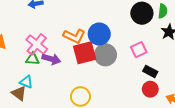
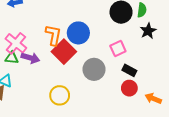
orange L-shape: (74, 36) -> (53, 35), turned -105
red square: (85, 53) -> (64, 52), turned -30
gray circle: (105, 55) -> (94, 69), moved

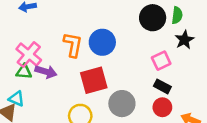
pink square: (118, 49) -> (161, 61), moved
red square: (64, 52) -> (94, 80), moved, turned 30
gray circle: (94, 69) -> (122, 104), moved

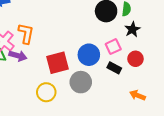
blue circle: (102, 42) -> (89, 55), moved
orange L-shape: (73, 45) -> (26, 33), moved
red circle: (162, 107) -> (136, 59), moved

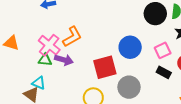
orange L-shape: (26, 33) -> (72, 37), turned 50
blue circle: (89, 55) -> (130, 47), moved

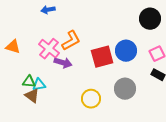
green triangle: (45, 60) -> (29, 82), moved
red square: (105, 67) -> (102, 57), moved
cyan triangle: (39, 83) -> (39, 85), turned -32

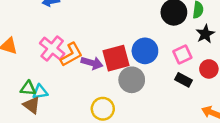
orange L-shape: (71, 41) -> (71, 54), moved
purple arrow: (63, 63) -> (92, 63), moved
gray circle: (125, 89) -> (132, 80), moved

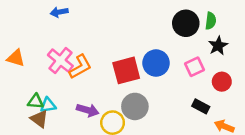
purple arrow: (92, 63) -> (88, 110), moved
gray circle: (132, 80) -> (135, 106), moved
black rectangle: (184, 80) -> (201, 106), moved

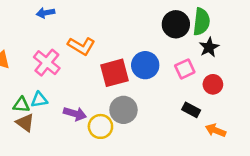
green semicircle: (211, 21) -> (201, 22), size x1.5
orange L-shape: (80, 67) -> (81, 46), moved, turned 60
cyan triangle: (48, 105) -> (39, 100), moved

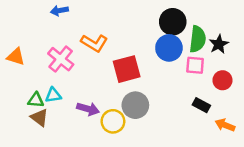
green semicircle: (201, 22) -> (198, 39), moved
black circle: (176, 24) -> (173, 22), moved
blue circle: (145, 65) -> (169, 48), moved
pink square: (185, 69) -> (195, 65), turned 30

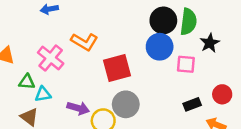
green semicircle: (198, 39) -> (188, 22), moved
red circle: (223, 80) -> (222, 94), moved
green triangle: (36, 100) -> (27, 82), moved
black rectangle: (201, 105) -> (192, 104), turned -49

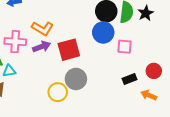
black star: (210, 43) -> (146, 13), moved
pink cross: (51, 58) -> (15, 42), turned -35
purple arrow: (78, 108) -> (42, 47), moved, turned -36

